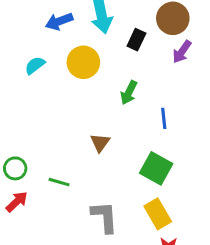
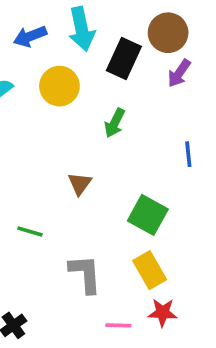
black rectangle: (136, 40) -> (124, 58), size x1.5
blue line: (164, 118) -> (188, 154), moved

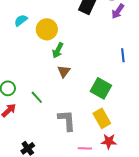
yellow circle: (59, 86) -> (47, 29), moved
green arrow: (115, 123) -> (58, 50), moved
green line: (30, 232) -> (37, 97), turned 32

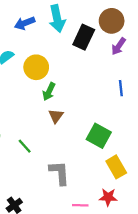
blue line: (123, 55) -> (121, 88), moved
yellow rectangle: (102, 118) -> (116, 167), moved

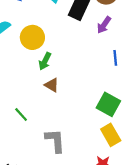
purple arrow: (119, 46) -> (104, 25), moved
brown triangle: (56, 116) -> (52, 85), turned -35
green square: (99, 136) -> (108, 104), moved

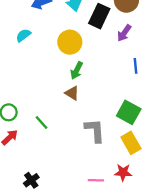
yellow circle: (32, 37) -> (70, 42), moved
green arrow: (45, 61) -> (77, 70), moved
gray L-shape: (55, 141) -> (95, 130), moved

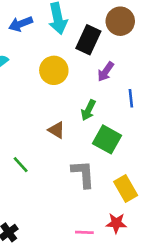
purple arrow: (124, 33) -> (106, 72), moved
green arrow: (77, 70) -> (88, 110), moved
green square: (129, 112) -> (107, 139), moved

